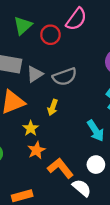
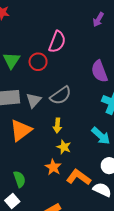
yellow star: (31, 128) -> (64, 147), moved

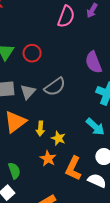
pink semicircle: (57, 42) -> (66, 17), moved
yellow arrow: (57, 125) -> (40, 129), moved
orange L-shape: (79, 177) -> (73, 168), turned -100

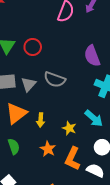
gray semicircle: (55, 87) -> (55, 79), turned 55
yellow star: (58, 138) -> (69, 128), moved
green semicircle: (14, 171) -> (14, 146), moved

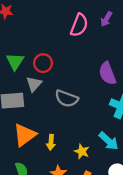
gray triangle: (29, 84) -> (34, 84), moved

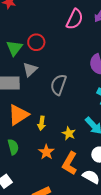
red circle: (43, 63) -> (36, 42), moved
gray semicircle: (67, 99) -> (58, 85), turned 85

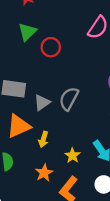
green triangle: (14, 48) -> (27, 32), moved
gray triangle: (30, 69) -> (42, 102), moved

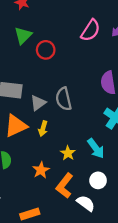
gray semicircle: (69, 99) -> (64, 99), turned -40
yellow arrow: (43, 139) -> (43, 129), moved

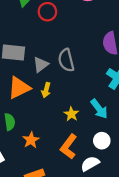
orange star: (41, 170) -> (31, 140), moved
white semicircle: (86, 203) -> (90, 164), turned -66

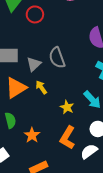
yellow arrow: (46, 90) -> (41, 87), turned 136

